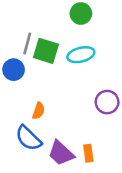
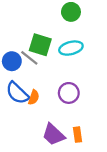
gray line: (27, 43) -> (29, 58), moved, turned -66
purple circle: (107, 102) -> (69, 93), moved
blue semicircle: (29, 138) -> (17, 93), moved

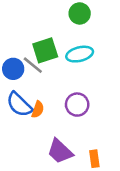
green square: (40, 45) -> (45, 50), turned -35
orange rectangle: (78, 135) -> (94, 159), moved

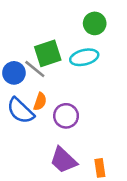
green circle: (80, 13) -> (95, 23), moved
purple circle: (77, 105) -> (66, 116), moved
orange semicircle: (38, 109) -> (40, 102), moved

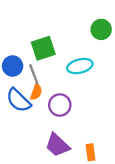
green circle: (95, 23) -> (101, 29), moved
cyan ellipse: (84, 57) -> (80, 66), moved
gray line: (35, 69) -> (34, 74), moved, turned 30

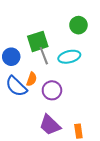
green circle: (101, 29) -> (78, 25), moved
gray line: (34, 74) -> (44, 56), moved

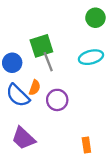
green circle: (78, 25) -> (95, 18), moved
cyan ellipse: (69, 57) -> (91, 57), moved
purple trapezoid: (50, 125) -> (23, 138), moved

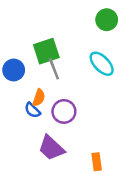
cyan ellipse: (91, 57) -> (102, 64), turned 60
blue semicircle: (18, 95) -> (33, 110), moved, size x0.6
purple trapezoid: (23, 138) -> (51, 148), moved

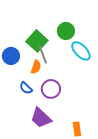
green circle: (107, 20) -> (66, 31), moved
green square: (46, 51) -> (37, 41), turned -30
orange semicircle: (39, 98) -> (36, 67), moved

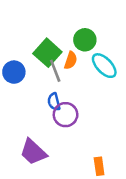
orange semicircle: (36, 67) -> (71, 60), moved
blue semicircle: (26, 88) -> (54, 102), moved, turned 32
purple trapezoid: (41, 118) -> (33, 152), moved

